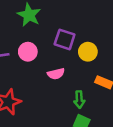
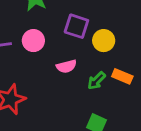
green arrow: (79, 99) -> (96, 81), moved, turned 49

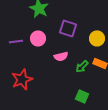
yellow circle: (104, 41) -> (97, 38), moved

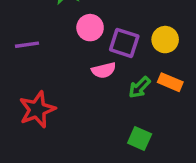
purple square: (68, 28) -> (124, 43), moved
pink circle: (38, 38) -> (90, 28), moved

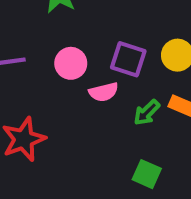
pink circle: (90, 28) -> (71, 63), moved

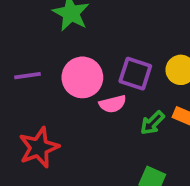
pink circle: (71, 63) -> (82, 77), size x1.4

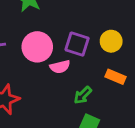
green arrow: (152, 123) -> (83, 95), moved

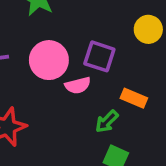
yellow circle: (111, 41) -> (148, 29), moved
orange rectangle: (115, 77) -> (134, 98), moved

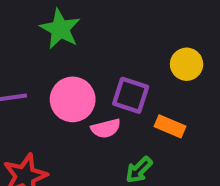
orange rectangle: (134, 98) -> (170, 126), moved

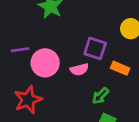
pink circle: (73, 99) -> (45, 63), moved

